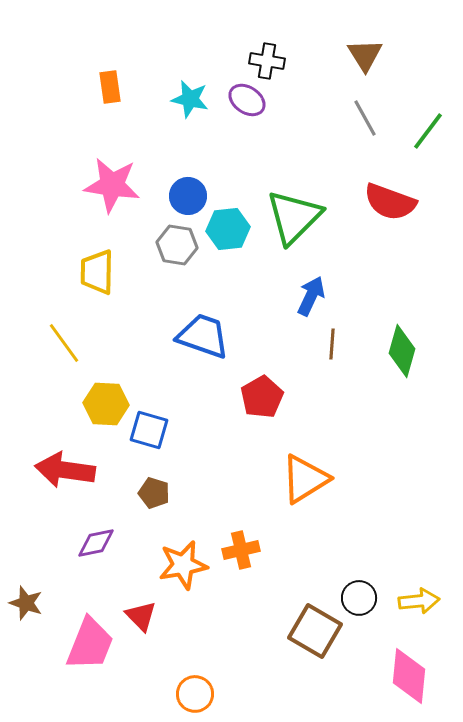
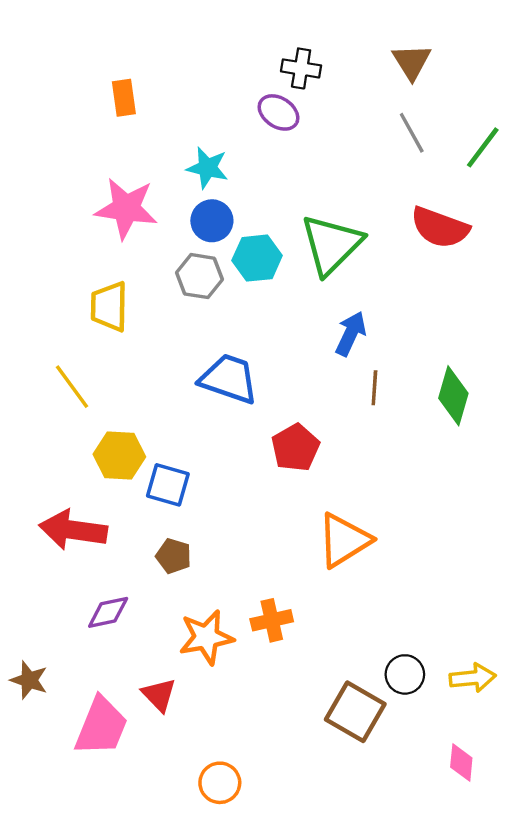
cyan star: (190, 99) -> (207, 168), moved
pink diamond: (409, 676) -> (461, 762), size x0.6

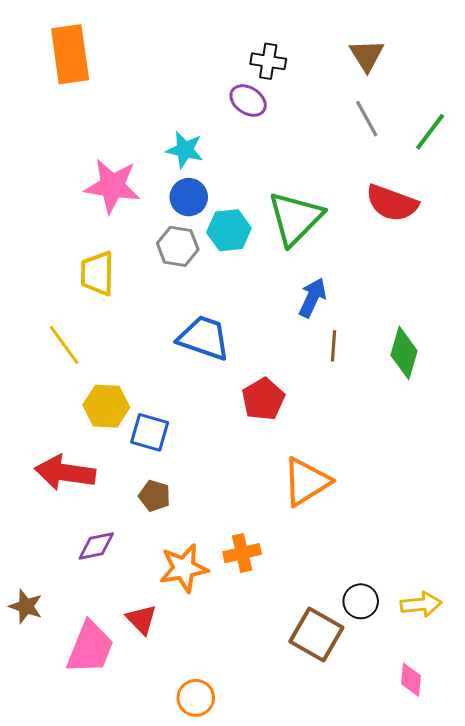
orange rectangle: (124, 98) -> (70, 54), moved, size x1.8

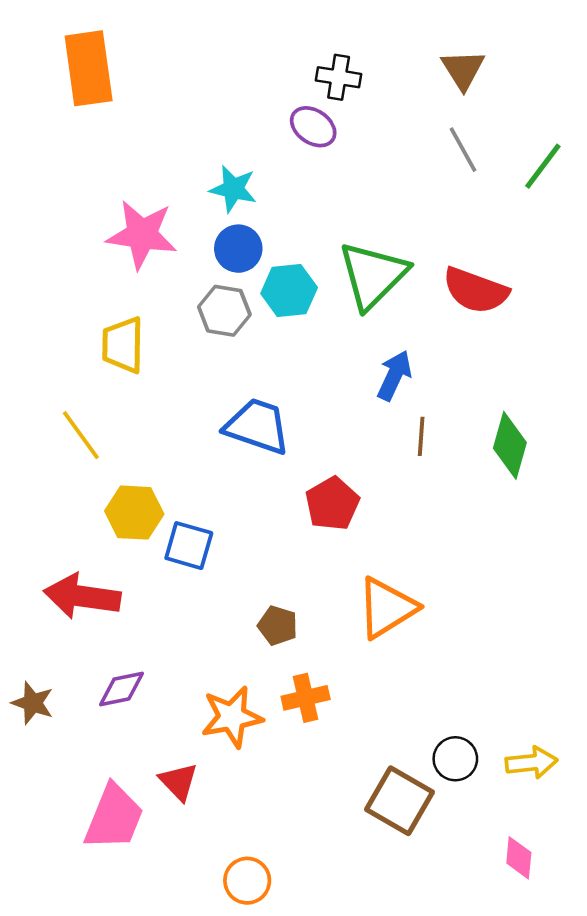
red semicircle: (392, 203) -> (476, 290), moved
brown pentagon: (155, 496) -> (278, 626), moved
brown star: (26, 606) -> (33, 703), moved

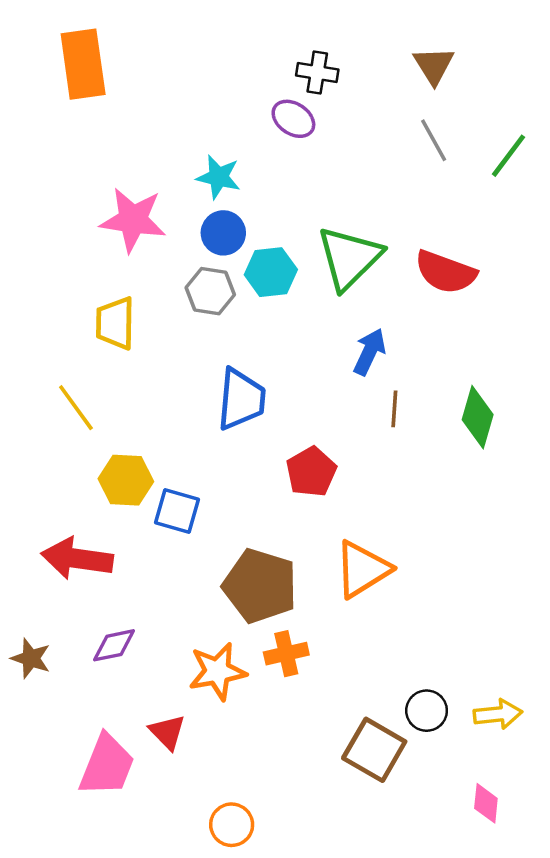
blue trapezoid: (257, 426) -> (241, 399), turned 76
brown pentagon: (278, 626) -> (260, 586), size x2.0

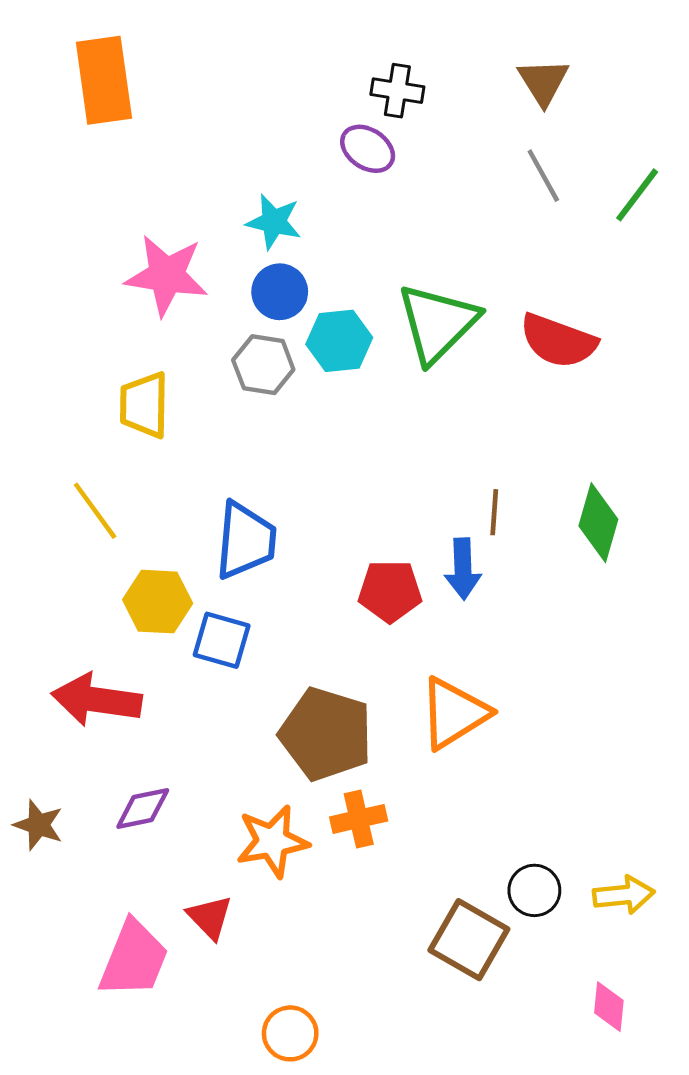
blue arrow: (369, 352) -> (463, 569), moved, turned 153
blue trapezoid: (241, 399) -> (245, 540), moved
red pentagon: (311, 472) -> (390, 591), turned 30

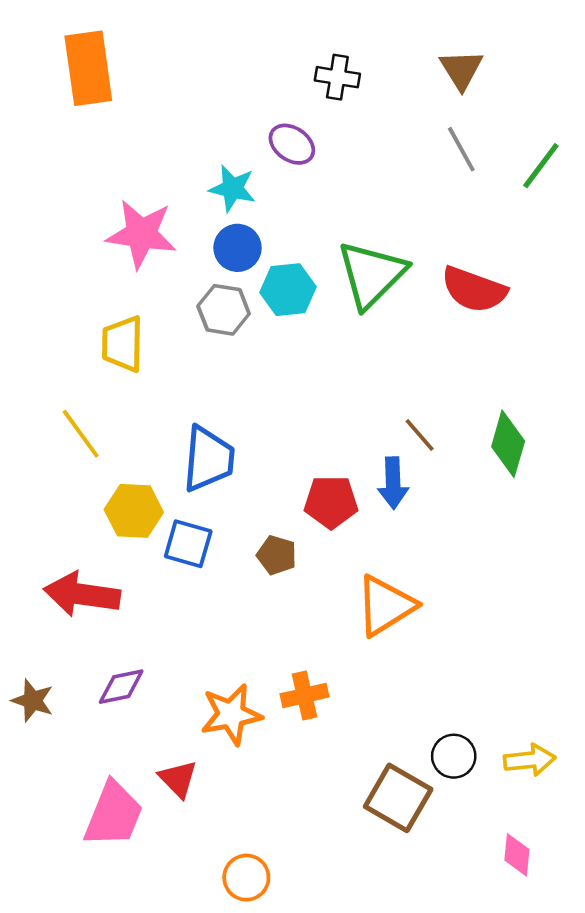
purple ellipse: (368, 149) -> (292, 144), moved
brown line: (494, 512) -> (420, 435), turned -45
brown pentagon: (326, 734) -> (277, 555), moved, size x0.5

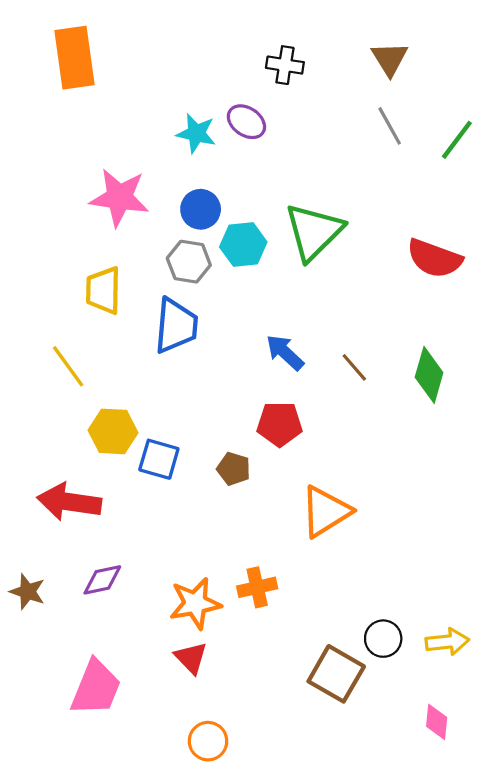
cyan star: (232, 188) -> (196, 133), moved
red semicircle: (474, 290) -> (434, 258), moved
blue trapezoid: (208, 459) -> (176, 326), moved
blue arrow: (393, 483) -> (285, 352), moved, turned 135
red triangle: (178, 779) -> (191, 658), moved

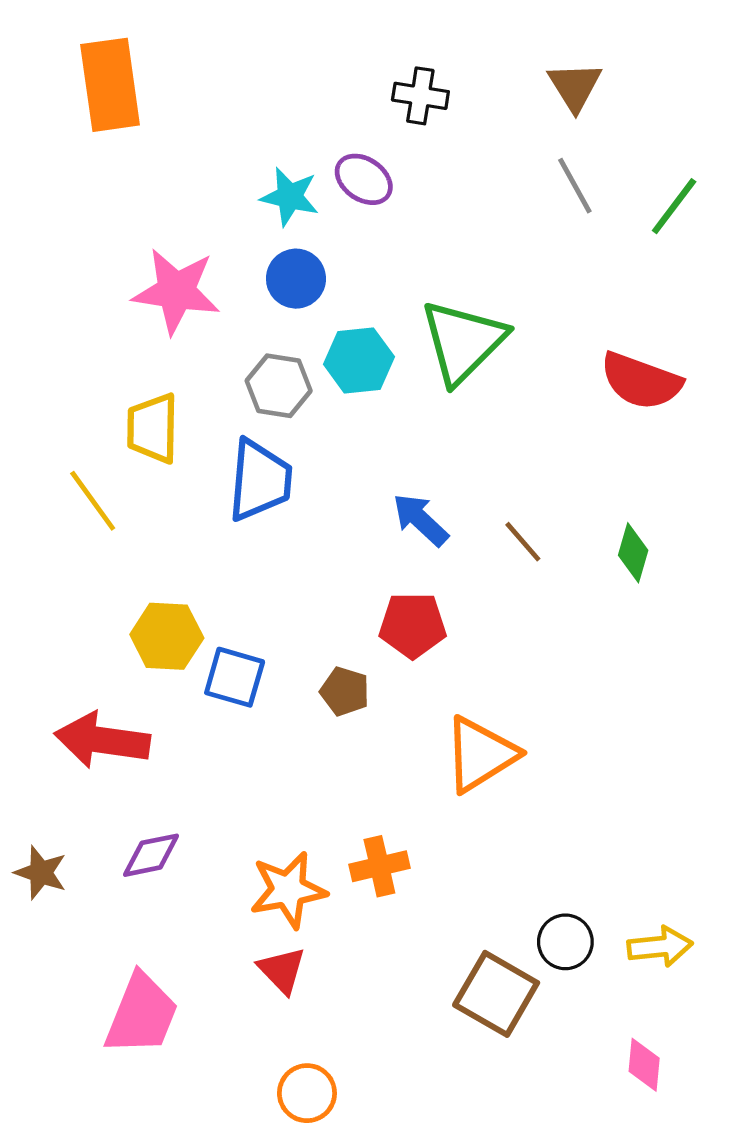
blue circle: (201, 209) -> (296, 279), moved
yellow line: (68, 366) -> (93, 501), moved
green diamond: (429, 375) -> (633, 553), size x0.7

